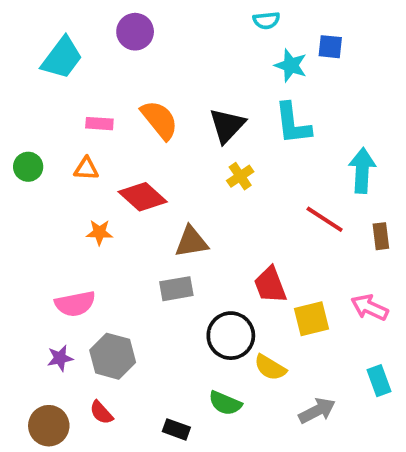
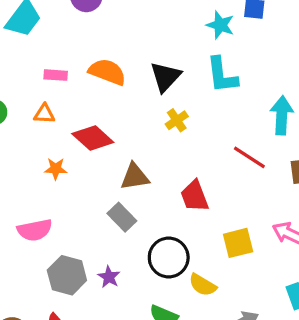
orange semicircle: (159, 120) -> (107, 72), turned -30
red trapezoid: (270, 285) -> (194, 196), moved
gray rectangle: (176, 289) -> (122, 217), turned 56
purple star: (60, 358) -> (109, 277), moved, turned -30

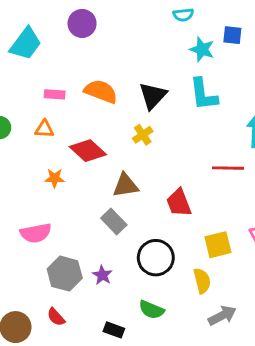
yellow cross: (177, 120) -> (143, 135), moved
red line: (249, 157) -> (228, 168), turned -32
yellow semicircle: (203, 285) -> (202, 281), moved, turned -135

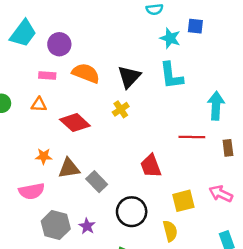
purple circle: (82, 23) -> (59, 44), moved
orange star: (55, 178) -> (44, 156), moved
brown triangle: (125, 185) -> (69, 168), moved

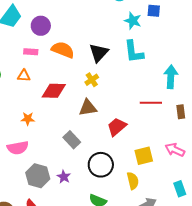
red diamond: (75, 123) -> (54, 91), turned -40
red trapezoid: (151, 166) -> (117, 127), turned 70
brown triangle: (69, 168) -> (88, 108), moved

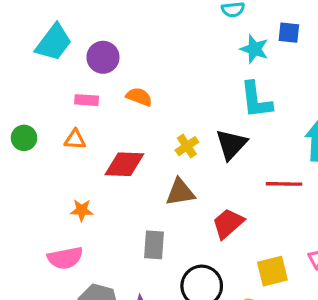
orange semicircle: (63, 50) -> (139, 97), size x0.7
black triangle: (99, 53) -> (231, 144), moved
gray rectangle: (72, 140) -> (154, 245), turned 48

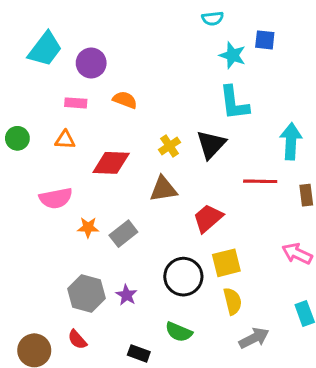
orange star: (82, 210) -> (88, 227), moved
gray rectangle: (154, 245) -> (123, 234), moved, turned 48
pink semicircle: (65, 258) -> (56, 198), moved
yellow square: (272, 271) -> (226, 263), moved

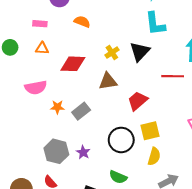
pink rectangle: (76, 103) -> (40, 24), moved
yellow semicircle: (233, 301) -> (154, 156), turned 30

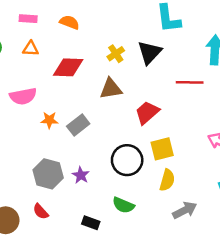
orange semicircle: (82, 22) -> (69, 22), moved

